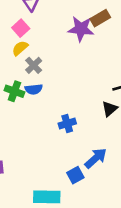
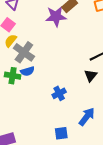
gray cross: (34, 65) -> (24, 52), size x1.5
blue square: (75, 175) -> (61, 133), moved, turned 32

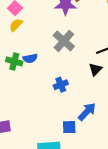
gray cross: (24, 52) -> (64, 41), moved
blue square: (61, 133) -> (69, 127), moved

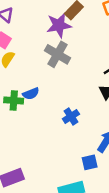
gray cross: (64, 41) -> (57, 54), moved

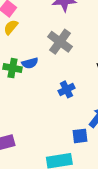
gray cross: (57, 54) -> (60, 42), moved

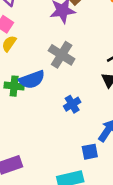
blue semicircle: (30, 63) -> (32, 80), size x1.5

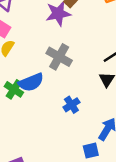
green cross: (14, 86) -> (14, 89), turned 30

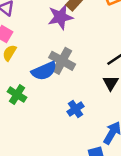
blue semicircle: (31, 82) -> (44, 71), moved

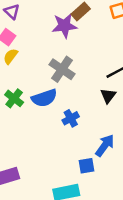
blue semicircle: (44, 71) -> (44, 98), moved

